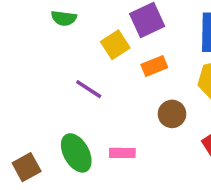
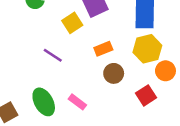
orange rectangle: (154, 66) -> (103, 49), moved
pink rectangle: (122, 153) -> (77, 102), turned 36

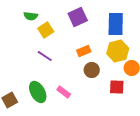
yellow square: (72, 23) -> (46, 30), moved
red square: (146, 95) -> (117, 87), turned 35

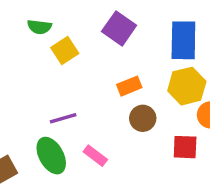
purple square: (78, 17) -> (119, 28), turned -30
purple line: (45, 56) -> (63, 118), moved, turned -49

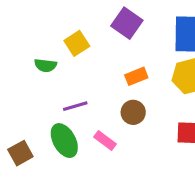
green semicircle: (39, 27) -> (45, 65), moved
brown circle: (143, 118) -> (133, 112), moved

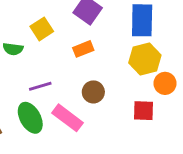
orange rectangle: (136, 76) -> (83, 49), moved
pink rectangle: (105, 141) -> (68, 118), size x1.5

